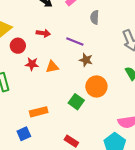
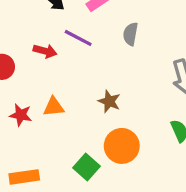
purple line: (75, 41) -> (78, 38), moved
red star: (32, 64) -> (21, 115), moved

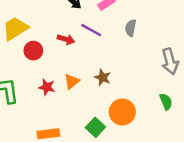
brown star: (109, 101) -> (103, 77), moved
orange triangle: (54, 107) -> (72, 81), turned -35

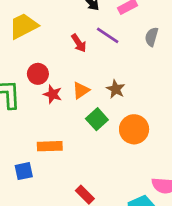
red arrow: (66, 39) -> (79, 43), turned 35
red circle: (33, 51) -> (38, 74), moved
green square: (95, 127) -> (97, 119), moved

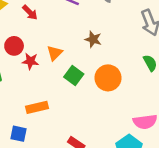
red arrow: (79, 43) -> (30, 12), moved
brown star: (116, 89) -> (93, 39), moved
blue square: (24, 171) -> (18, 134), turned 35

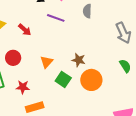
brown star: (93, 39) -> (79, 60), moved
red star: (30, 61) -> (23, 87), moved

